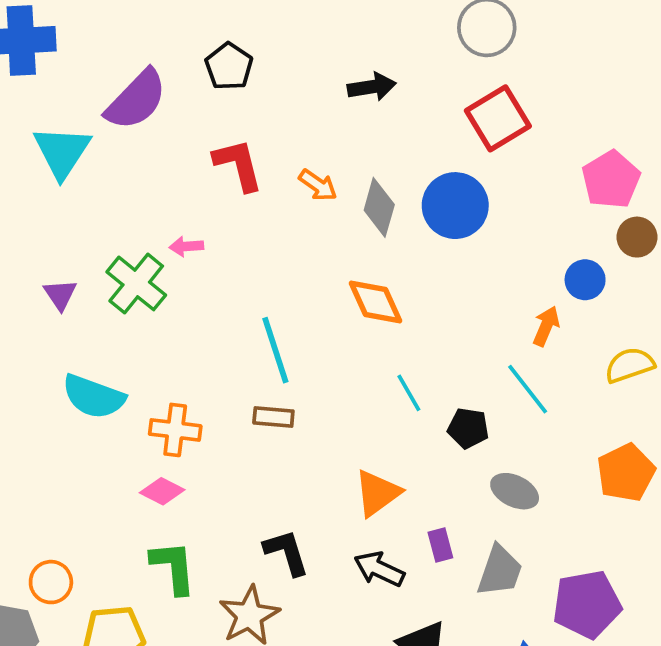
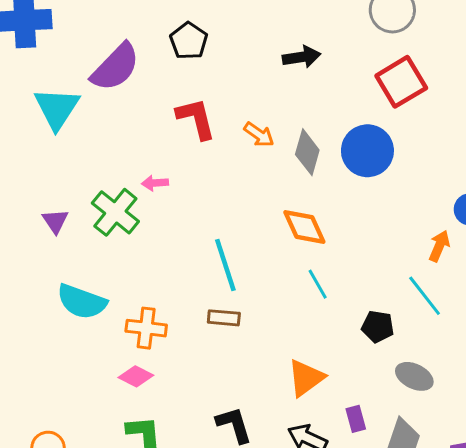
cyan line: (409, 393) -> (318, 284), moved

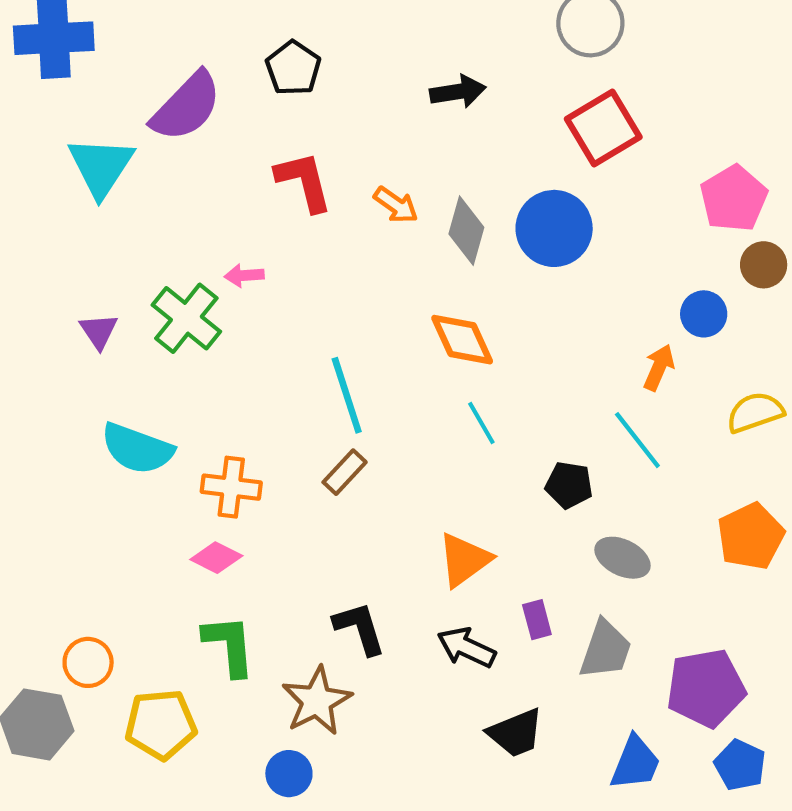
brown rectangle: (224, 318) -> (345, 472), turned -52

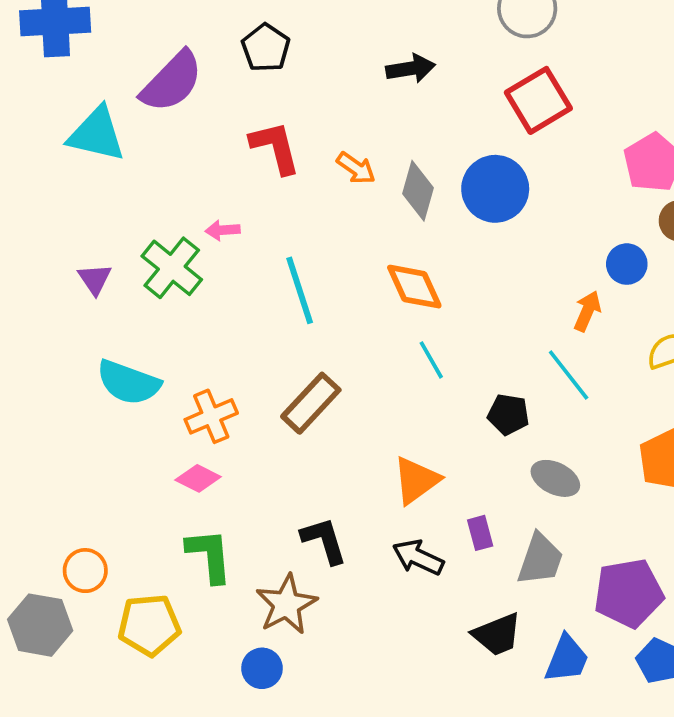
cyan triangle: (101, 166) -> (97, 134), turned -50
cyan line: (347, 395) -> (300, 290), moved
brown rectangle: (345, 472) -> (311, 403), size x1.5
orange cross: (231, 487) -> (211, 416), turned -30
black trapezoid: (516, 733) -> (497, 634), moved

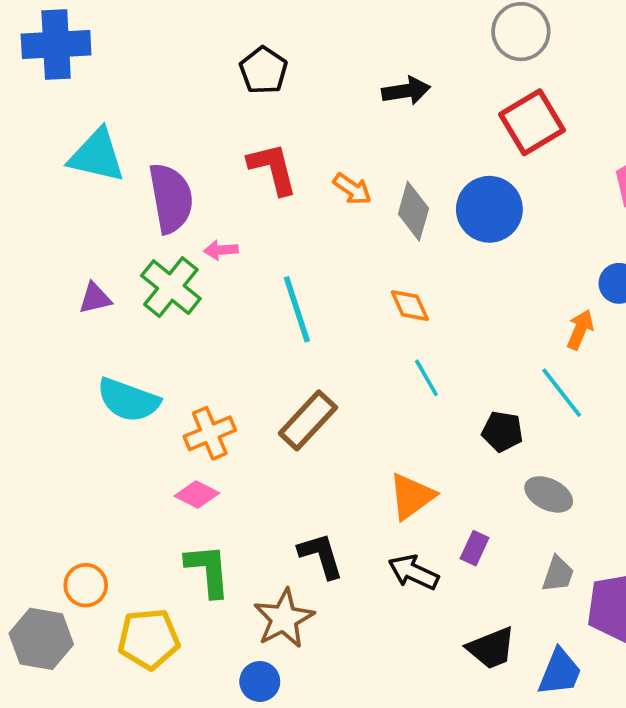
purple semicircle: (172, 82) -> (171, 198), moved, turned -54
purple triangle: (95, 279) -> (95, 298), turned 51
orange diamond: (414, 287) -> (410, 306), size x0.7
purple rectangle: (480, 533) -> (475, 548), turned 40
gray trapezoid: (540, 559) -> (558, 574), moved, size x0.7

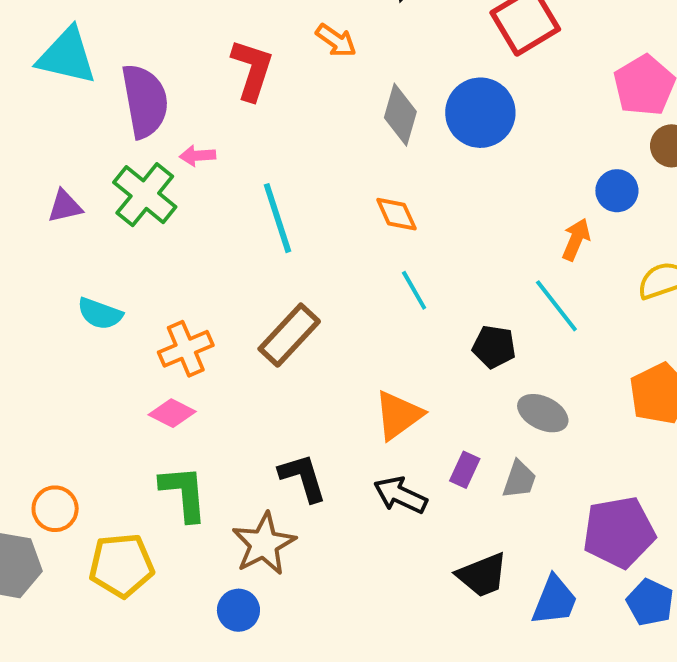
red L-shape: (273, 169) -> (252, 70), turned 32
orange arrow: (352, 189) -> (336, 40), moved
cyan semicircle: (128, 400) -> (100, 314), size x0.7
gray trapezoid: (558, 574) -> (519, 479), moved

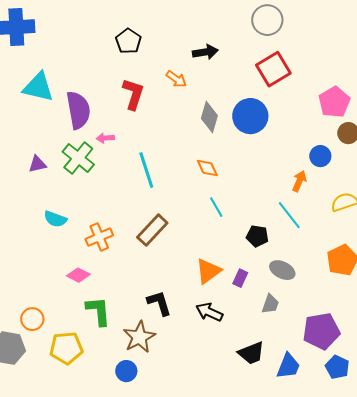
pink diamond: (172, 413) -> (78, 275), moved
purple rectangle: (465, 470) -> (240, 278), moved

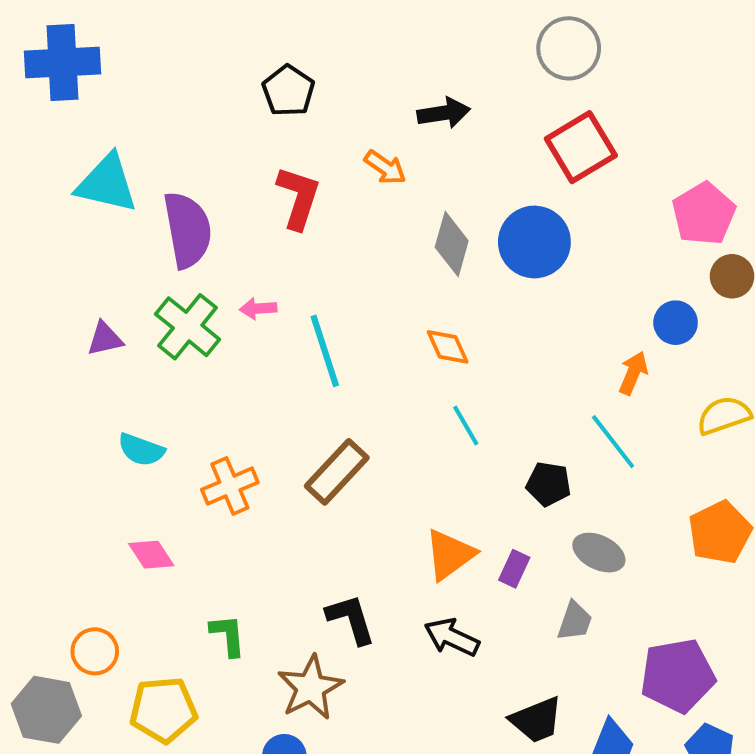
pink arrow: (105, 138) -> (258, 309), moved
pink diamond: (78, 275) -> (151, 555), moved, turned 30
green L-shape: (98, 311) -> (228, 635), size x0.7

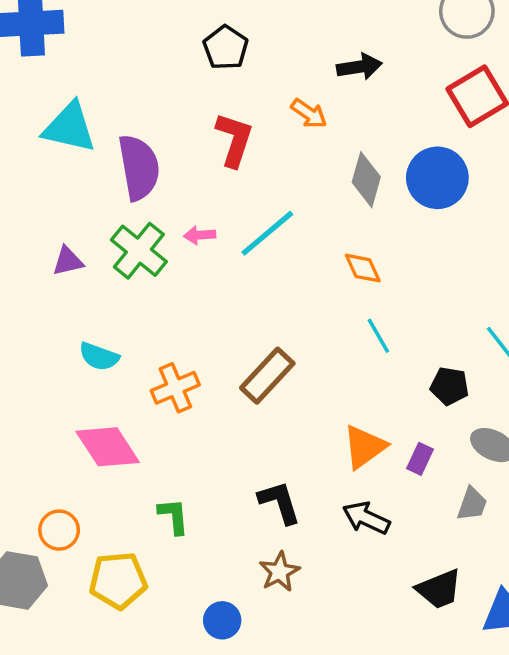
cyan line: (325, 351) -> (267, 233), moved, turned 68
pink diamond: (151, 555) -> (108, 447), size x1.6
brown star: (311, 688) -> (279, 572), moved, size x0.7

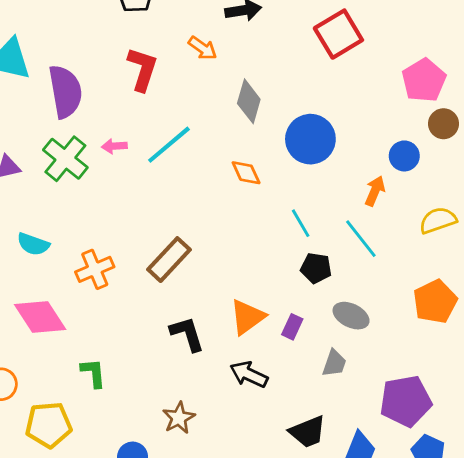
blue circle: (437, 178) -> (310, 139), moved
cyan line: (378, 336) -> (301, 223), moved
black L-shape: (279, 502) -> (187, 334), moved

